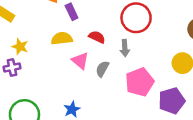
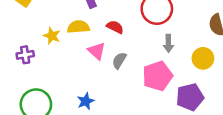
yellow star: (20, 47) -> (52, 36), moved
gray arrow: (125, 48) -> (168, 43), moved

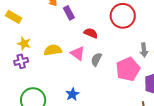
yellow semicircle: (78, 27) -> (53, 50), moved
yellow star: (52, 36) -> (24, 44), moved
gray arrow: (168, 43) -> (144, 50), moved

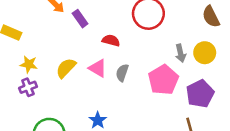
yellow semicircle: (53, 50) -> (66, 68), turned -30

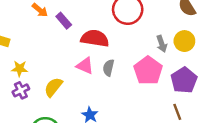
red semicircle: (111, 40) -> (95, 38), size x1.6
yellow semicircle: (66, 68) -> (53, 87), moved

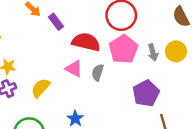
pink pentagon: (148, 71) -> (123, 49), moved
purple pentagon: (184, 80) -> (146, 93), moved

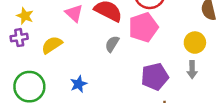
gray arrow: (153, 52) -> (192, 70), moved
pink triangle: (74, 69) -> (74, 13), moved

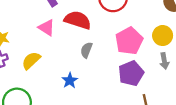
pink pentagon: (143, 27) -> (129, 41), moved
blue star: (79, 84) -> (70, 81), moved

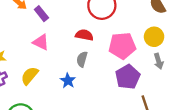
red semicircle: (78, 20) -> (84, 35), moved, size x0.7
pink pentagon: (129, 41) -> (122, 46), turned 30
blue star: (70, 81) -> (68, 81), moved

